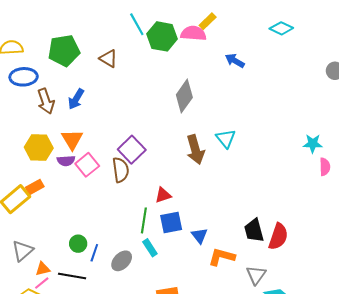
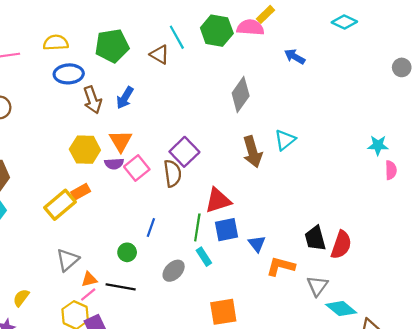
cyan line: (137, 24) -> (177, 37), moved
cyan triangle: (226, 139) -> (285, 140), turned 30
red triangle: (163, 195) -> (218, 200), size x1.5
blue line: (94, 253) -> (151, 227), moved

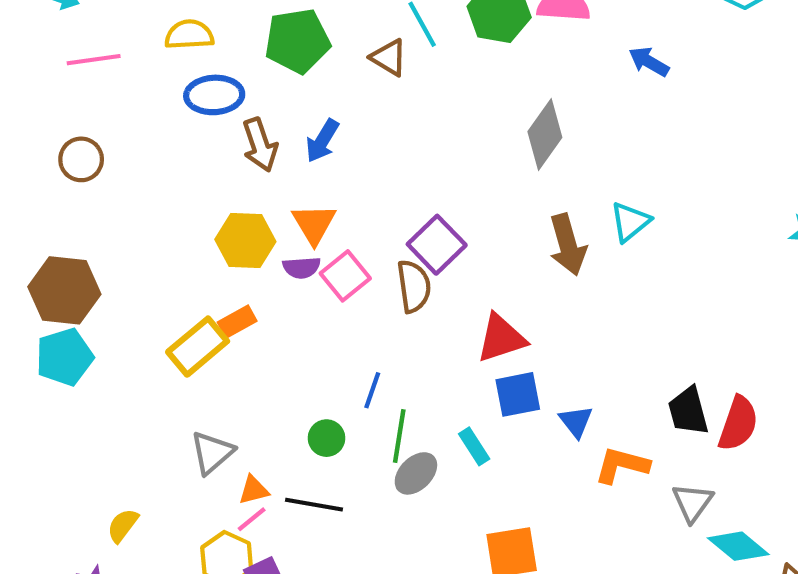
green line: (197, 227) -> (399, 436), moved

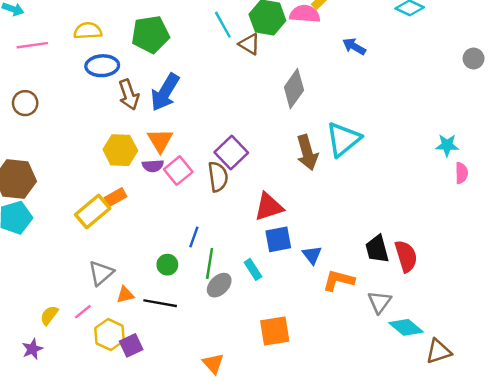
brown triangle: (389, 58) -> (249, 44), moved
blue arrow: (322, 141) -> (165, 92), size x1.5
cyan triangle: (630, 222) -> (343, 139), size x1.5
red semicircle: (738, 424) -> (406, 256), turned -36
pink line: (252, 519) -> (83, 312), moved

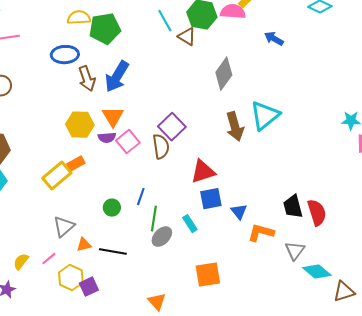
yellow semicircle: (88, 31) -> (79, 18), moved
green circle: (167, 265) -> (112, 208), moved

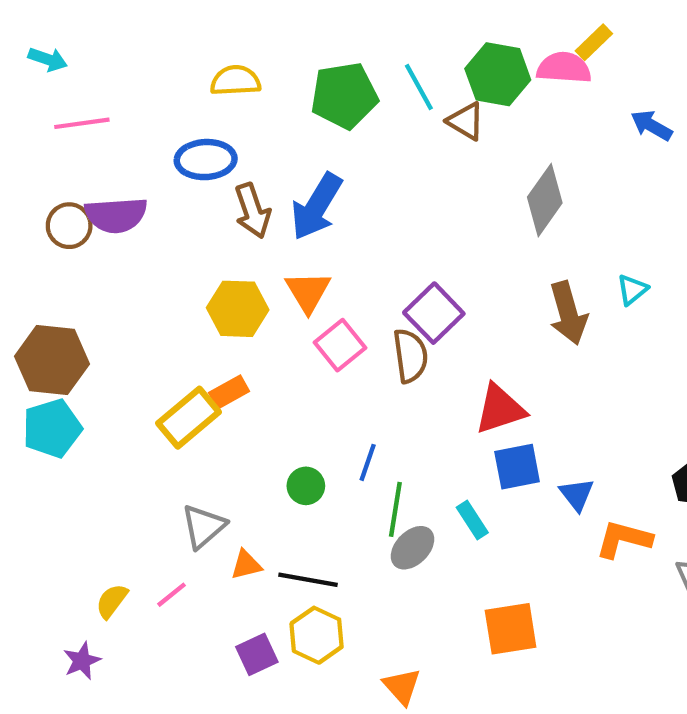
green pentagon: (105, 29) -> (344, 96), moved
cyan triangle: (265, 116) -> (632, 290), size x0.5
purple semicircle: (107, 138) -> (116, 215), moved, size x1.6
yellow hexagon: (71, 278) -> (317, 635), moved

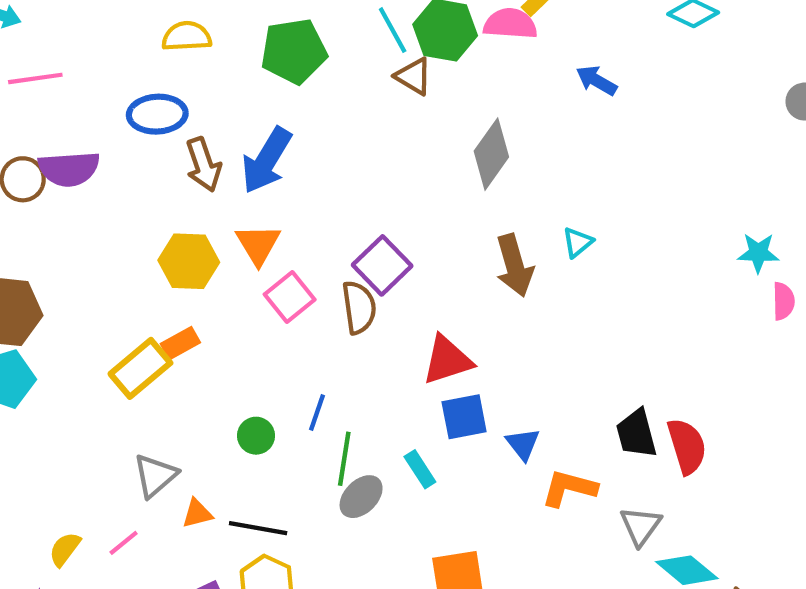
cyan line: (419, 87) -> (393, 30), moved

